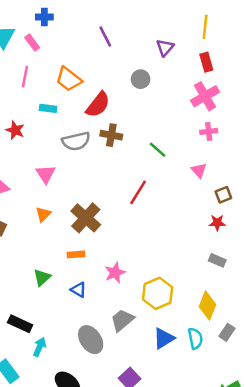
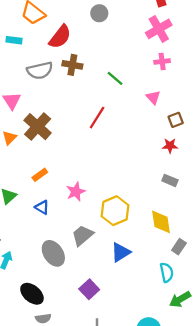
brown cross: (86, 218) -> (38, 127), moved
orange rectangle: (76, 254) -> (40, 175), turned -32
yellow diamond: (207, 306) -> (161, 222), turned -30
cyan semicircle: (195, 338) -> (167, 272), moved

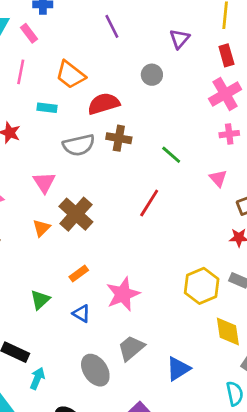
red semicircle: (60, 37) -> (104, 104), turned -145
pink star: (76, 192) -> (123, 294), size x1.4
yellow hexagon: (115, 211) -> (202, 286), moved

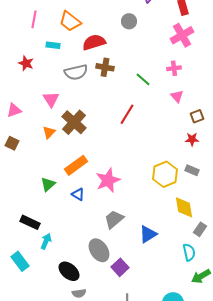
pink cross: (229, 134) -> (174, 68), moved
orange rectangle: (79, 273) -> (76, 165), size x1.6
gray ellipse: (95, 370) -> (99, 250), moved

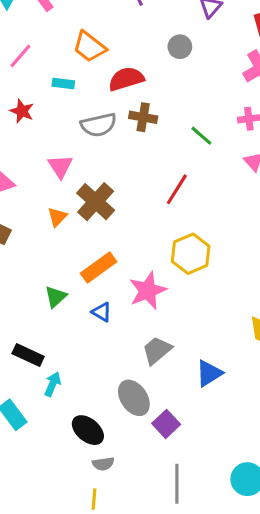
pink line: (34, 19) -> (20, 56), moved, turned 30
yellow hexagon: (165, 174) -> (191, 254), moved

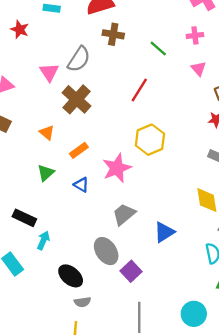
gray semicircle: (99, 125) -> (79, 59), moved, turned -44
orange triangle: (57, 217) -> (47, 133), moved, turned -35
orange rectangle: (99, 268) -> (79, 150), size x0.7

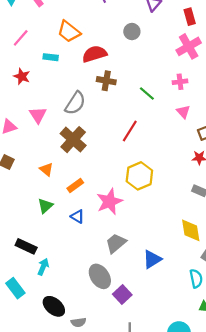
pink triangle: (49, 72) -> (38, 115), moved
black ellipse: (71, 276) -> (54, 306), moved

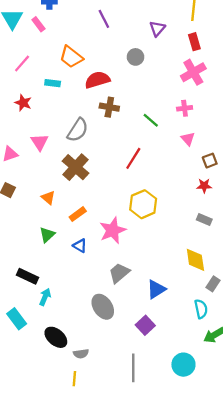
purple square: (122, 295) -> (145, 325), moved

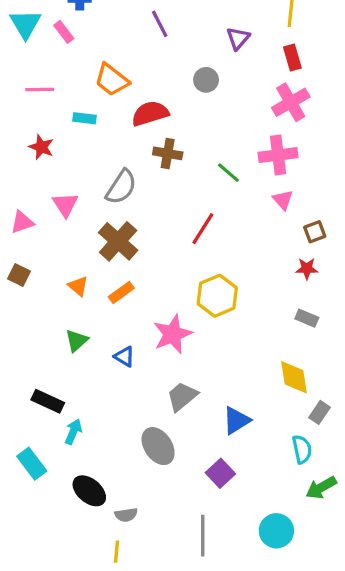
pink line: (22, 63) -> (40, 89), turned 48
pink cross: (185, 108) -> (278, 155), size x1.6
orange rectangle: (78, 214) -> (121, 293), moved

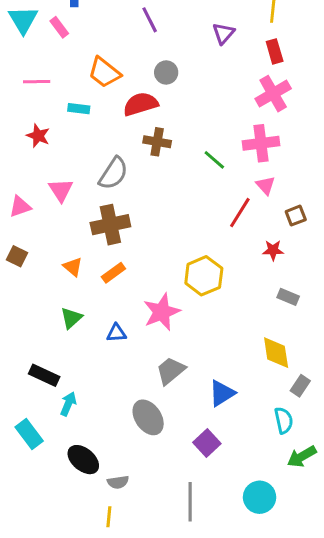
gray circle: (206, 80) -> (166, 72), moved
red line: (203, 229) -> (240, 213), moved
brown cross: (118, 241) -> (110, 225), turned 36
red star: (307, 269) -> (273, 250), moved
blue triangle: (124, 357) -> (116, 333), turned -35

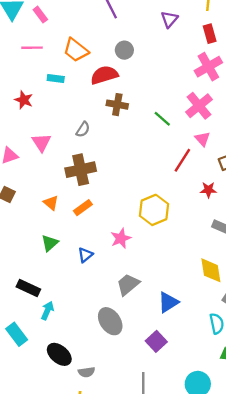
pink line: (37, 82) -> (32, 48), moved
pink cross: (261, 143) -> (199, 106), turned -32
gray semicircle: (113, 173) -> (83, 129), size x0.6
pink star: (162, 312) -> (121, 238), size x0.7
blue triangle: (116, 333) -> (85, 255), turned -35

